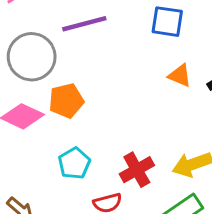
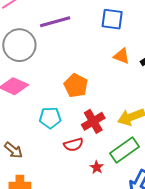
orange pentagon: (66, 101) -> (76, 86), moved, turned -30
cyan pentagon: (74, 163) -> (50, 118), turned 30

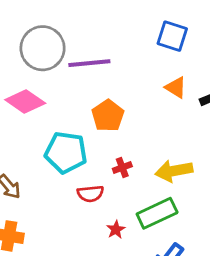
purple line: (55, 22) -> (89, 63), moved
cyan pentagon: (50, 118) -> (66, 152), size x1.4
red cross: (93, 121) -> (122, 168), size x0.6

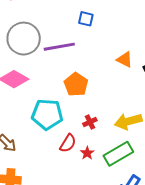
blue square: (172, 36) -> (86, 19), moved, size x0.7
red semicircle: (90, 194) -> (68, 143), turned -48
red star: (116, 230) -> (87, 153), moved

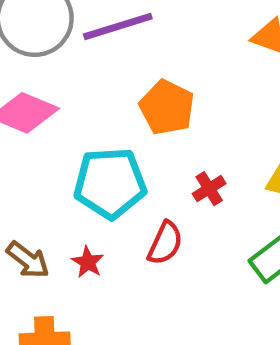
red star: (87, 153) -> (88, 262), moved

